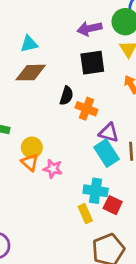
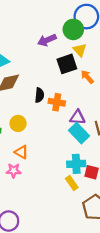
black square: (92, 63) -> (67, 64), moved
yellow circle: (32, 147) -> (18, 123), moved
pink star: (53, 169) -> (14, 171), moved

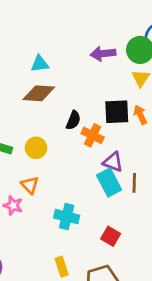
black square: (67, 64) -> (117, 112), moved
cyan cross: (76, 164) -> (67, 217), moved
yellow rectangle: (72, 183) -> (62, 267), moved

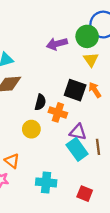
black square: (117, 112) -> (75, 90), turned 30
yellow circle: (36, 148) -> (31, 129), moved

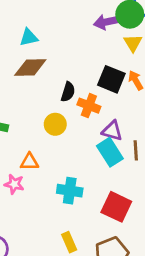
purple arrow: (57, 44) -> (107, 22), moved
orange triangle: (12, 161) -> (29, 162), turned -42
red square: (85, 194) -> (116, 207), size x1.5

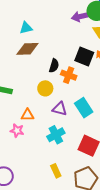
purple triangle: (112, 131) -> (60, 109), moved
cyan cross: (70, 191) -> (56, 135), turned -36

